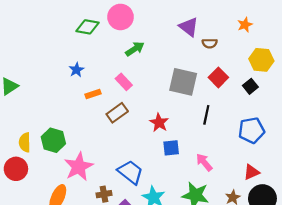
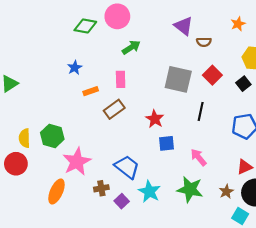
pink rectangle: (124, 82) -> (121, 79), turned 42

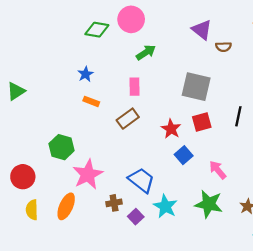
red square: (212, 75) -> (202, 122), moved, turned 30
orange rectangle: (91, 91) -> (91, 101), moved, turned 40
black line: (201, 111) -> (238, 116), moved
yellow semicircle: (24, 138) -> (32, 210), moved
blue square: (166, 143) -> (184, 155), turned -35

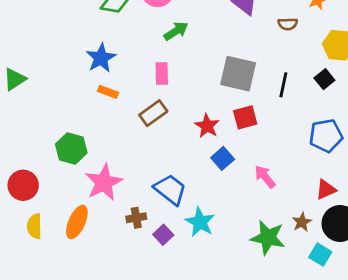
brown semicircle: (223, 47) -> (288, 24), moved
blue star: (86, 74) -> (101, 58), size x1.5
black line: (238, 116) -> (283, 85), moved
green star: (209, 204) -> (268, 238), moved

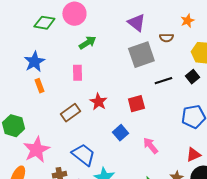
gray square: (238, 74) -> (141, 55), moved, turned -32
black line: (283, 85) -> (163, 81), turned 60
orange rectangle: (108, 92) -> (39, 86), turned 48
brown rectangle: (153, 113) -> (70, 113), moved
red star: (207, 126) -> (98, 102), moved

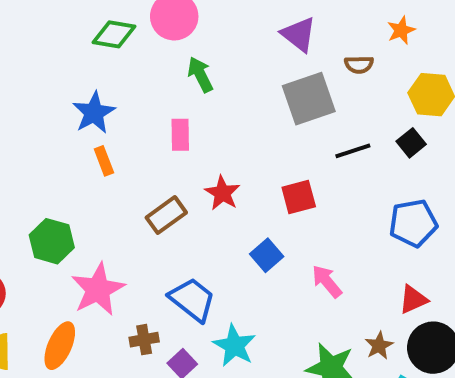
green arrow: (87, 43) -> (200, 75), turned -84

